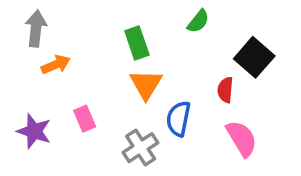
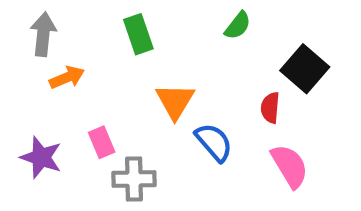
green rectangle: (137, 43) -> (138, 34), moved
blue semicircle: (178, 119) -> (214, 142), turned 128
gray cross: (141, 148) -> (134, 179), moved, turned 32

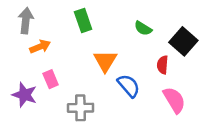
green semicircle: (238, 26) -> (143, 28), moved, turned 84
pink rectangle: (102, 142) -> (51, 79), moved

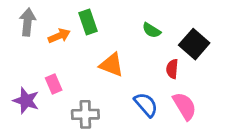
orange arrow: (40, 47) -> (59, 36), moved
orange triangle: (105, 61) -> (112, 65), turned -40
blue semicircle: (129, 86) -> (146, 105), moved

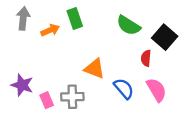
green semicircle: (152, 30) -> (128, 25), size x1.5
orange triangle: (112, 65) -> (95, 69), moved
pink rectangle: (54, 84) -> (47, 100), moved

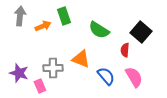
green semicircle: (128, 25) -> (99, 30), moved
gray cross: (72, 97) -> (53, 68), moved

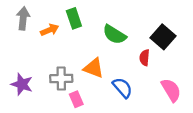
pink semicircle: (134, 77) -> (171, 90), moved
pink rectangle: (40, 86) -> (76, 99), moved

